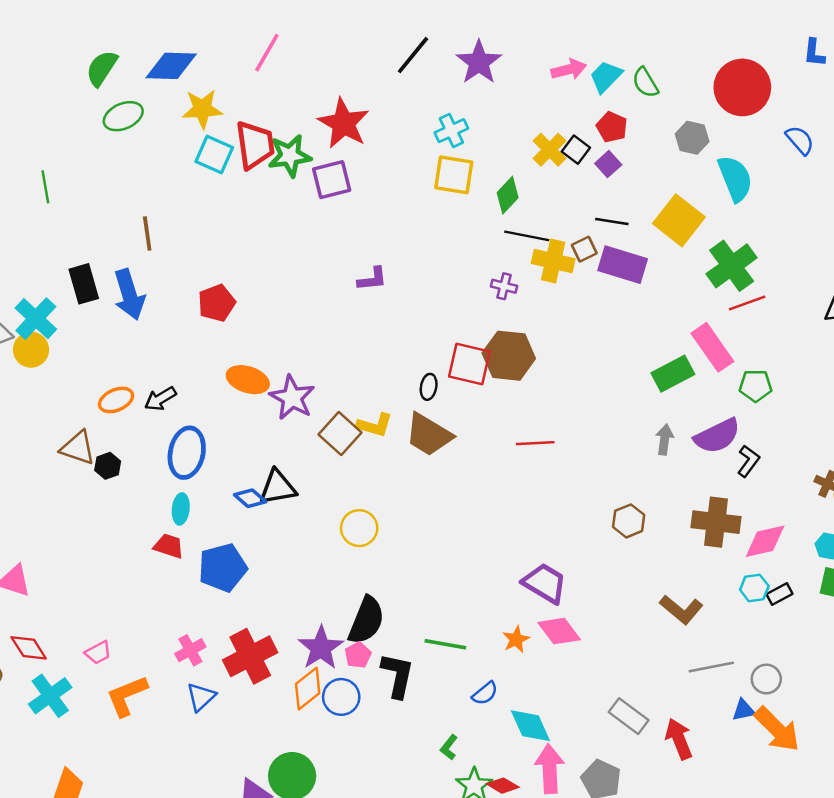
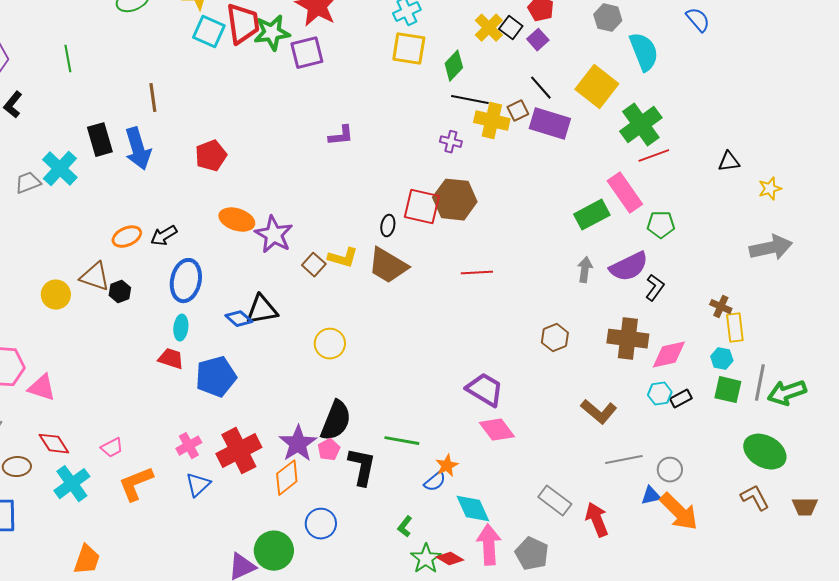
black line: (612, 222) -> (541, 88), turned 40
yellow circle: (31, 350) -> (56, 295), moved
brown square: (340, 433) -> (314, 265), size x0.7
orange star: (516, 639) -> (447, 466), moved
blue circle: (341, 697) -> (321, 524), moved

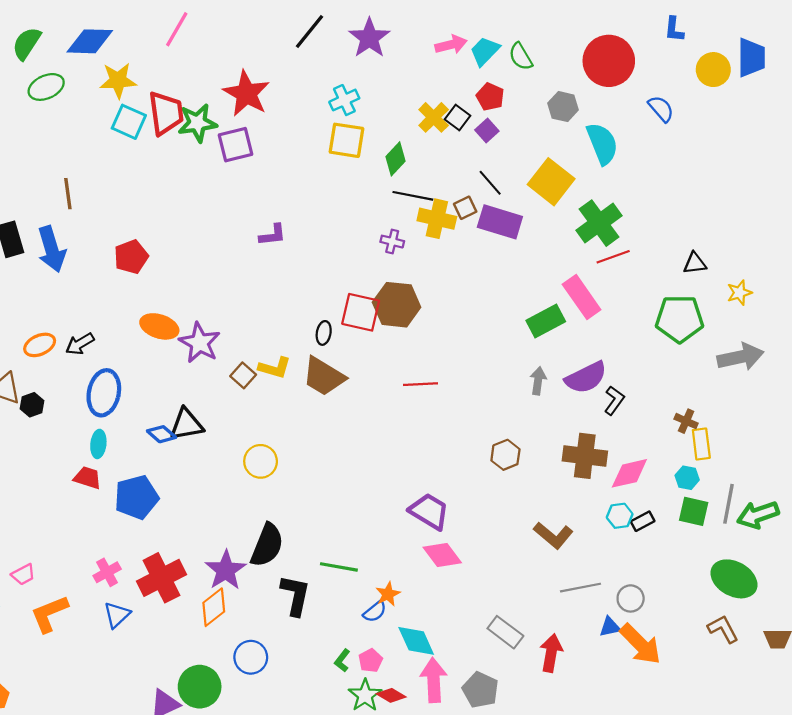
green pentagon: (661, 225) -> (680, 319), moved, size x1.6
pink pentagon: (329, 450) -> (370, 661), moved
red arrow: (597, 520) -> (551, 653), turned 32

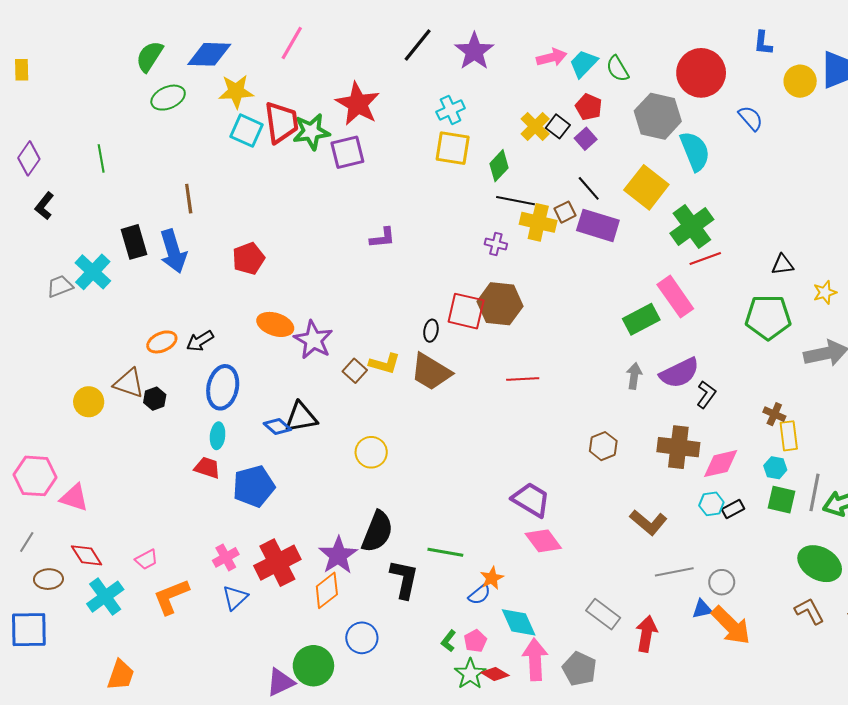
gray hexagon: (563, 107) -> (658, 116), size x1.6

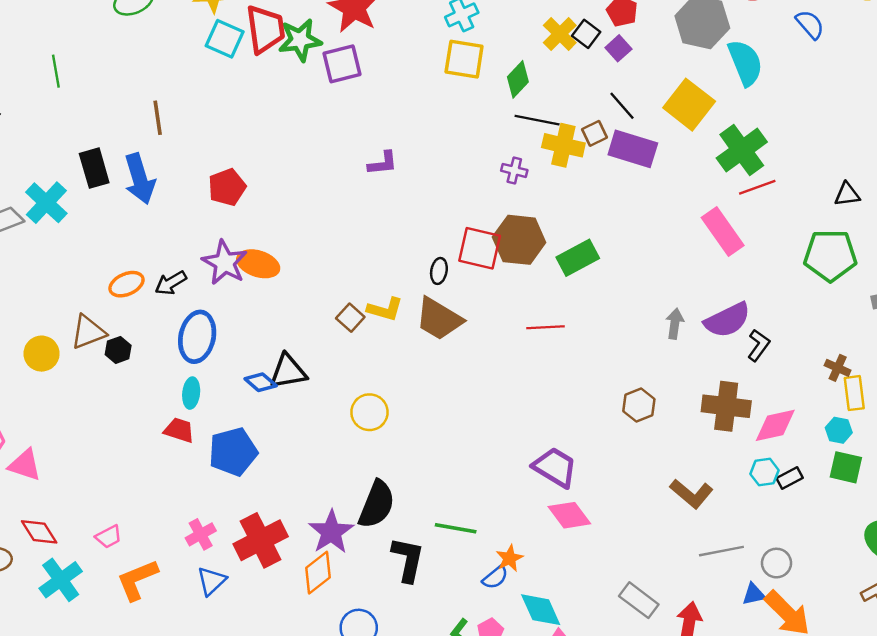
green rectangle: (641, 319) -> (578, 258), moved
purple star: (313, 340) -> (225, 263), moved
brown triangle: (129, 383) -> (88, 332), turned -40

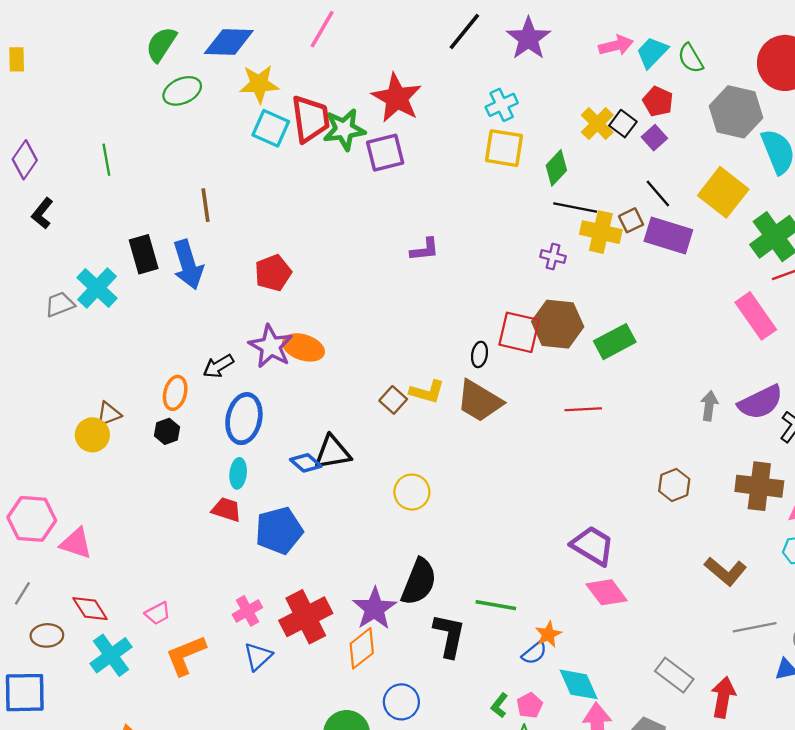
orange ellipse: (127, 284) -> (175, 393), moved, turned -52
brown triangle: (88, 332) -> (109, 414), moved, size x0.7

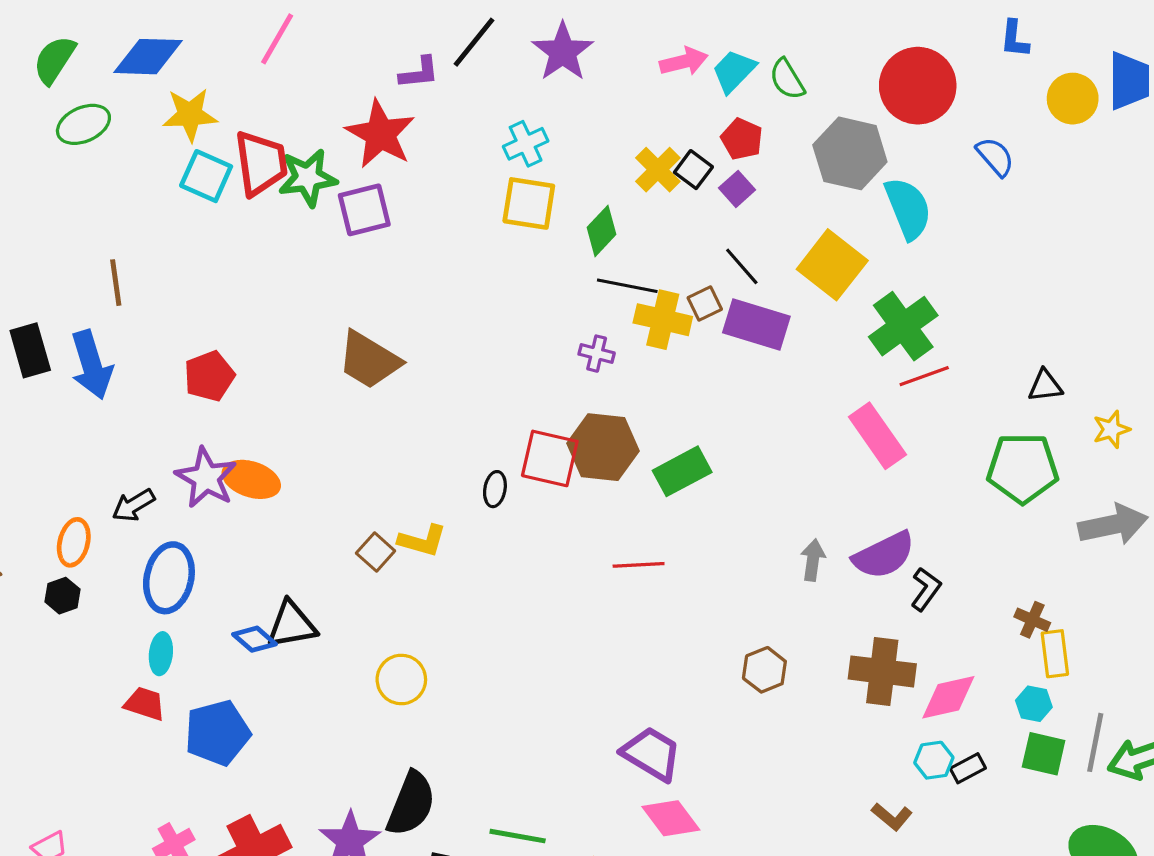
purple L-shape: (425, 249) -> (419, 73), moved
brown trapezoid: (479, 401) -> (369, 360), moved
brown L-shape: (726, 571) -> (892, 817), moved, size x0.7

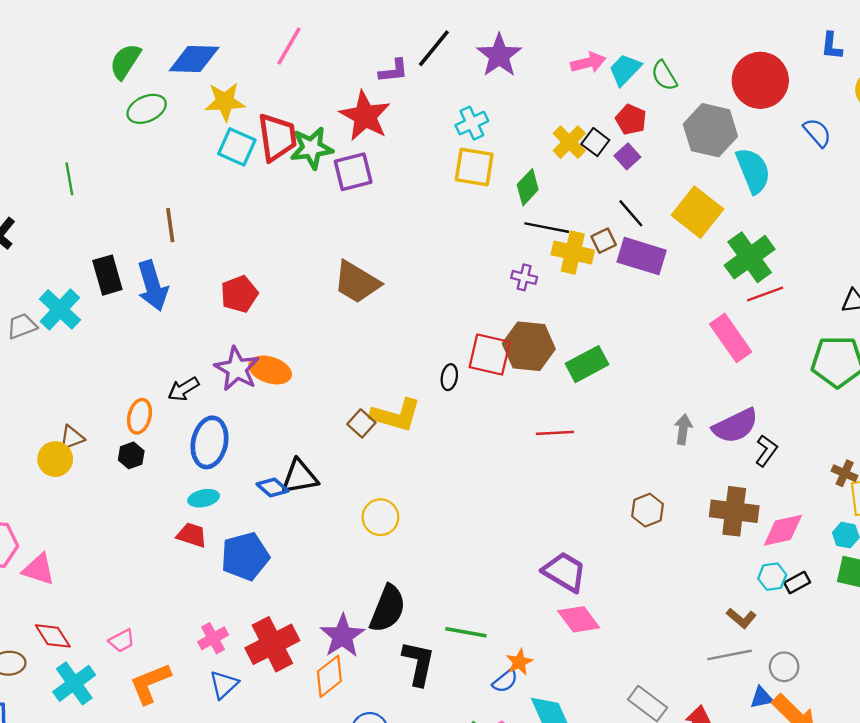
yellow L-shape: (422, 541) -> (396, 415), size x1.4
cyan ellipse: (161, 654) -> (204, 498), turned 72

